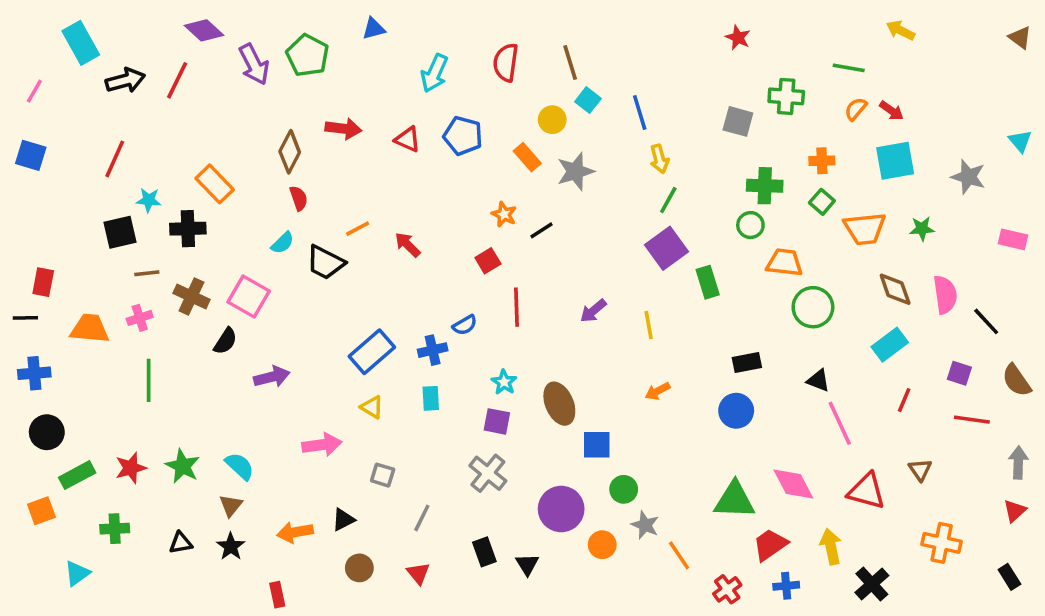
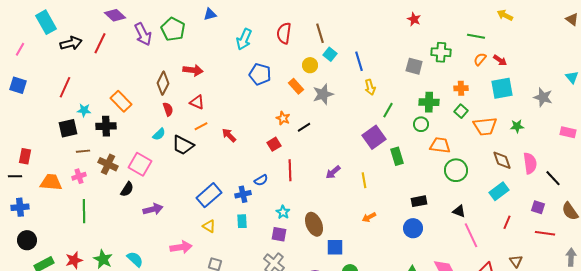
red triangle: (408, 139) -> (197, 102), moved
green line: (668, 200) -> (388, 110), moved

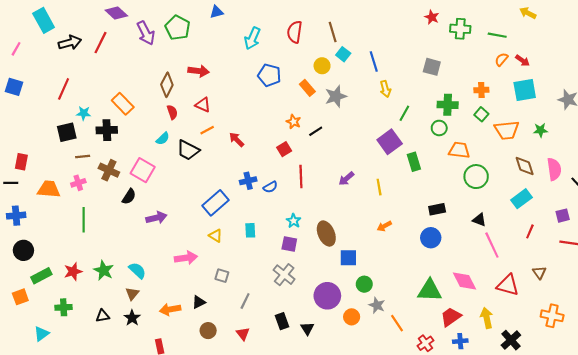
green cross: (441, 52) -> (460, 29), moved
blue cross: (243, 194) -> (248, 181), moved
purple square: (538, 207) -> (563, 216), turned -32

